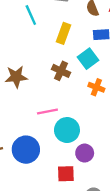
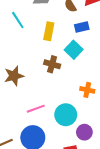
orange cross: (96, 87) -> (87, 90), moved
pink line: (47, 111) -> (36, 109), moved

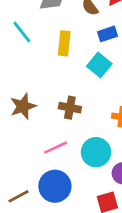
brown cross: (52, 64) -> (70, 108), moved

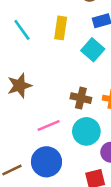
cyan line: (22, 32) -> (22, 30), moved
brown cross: (70, 108) -> (81, 98), moved

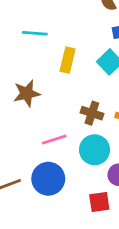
yellow rectangle: (61, 28) -> (68, 60), moved
cyan line: (22, 30) -> (35, 33), turned -55

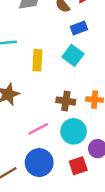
red square: (99, 202) -> (78, 166), moved

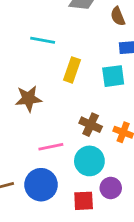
cyan square: (73, 55) -> (113, 76), turned 30

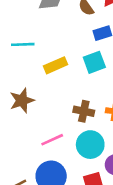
yellow rectangle: (72, 70) -> (56, 65), turned 60

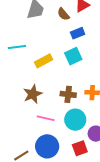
brown star: (22, 100) -> (33, 94), moved
pink line: (52, 140) -> (46, 118), turned 42

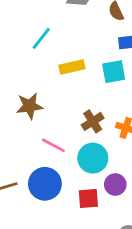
cyan line: (17, 47) -> (41, 38), turned -60
brown star: (33, 94) -> (30, 106), moved
brown cross: (68, 94) -> (93, 121), turned 35

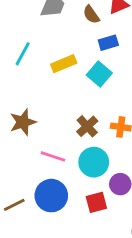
yellow rectangle: (72, 67) -> (64, 64), moved
cyan square: (114, 72) -> (99, 74), turned -30

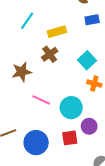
cyan square: (99, 74) -> (87, 60), moved
brown cross: (87, 126) -> (50, 54), moved
blue circle: (51, 196) -> (36, 143), moved

